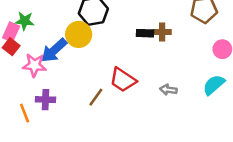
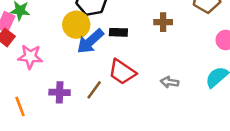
black rectangle: (145, 33) -> (118, 32), moved
blue arrow: (54, 50) -> (90, 41), moved
purple cross: (45, 100) -> (60, 92), moved

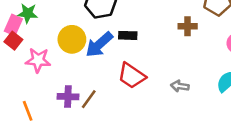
brown cross: (163, 22) -> (188, 26), moved
yellow circle: (76, 25) -> (72, 39), moved
brown line: (94, 90) -> (89, 99), moved

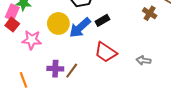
brown cross: (188, 26) -> (150, 13), turned 32
black rectangle: (128, 35) -> (102, 20), turned -32

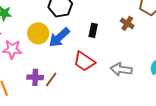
black rectangle: (102, 20) -> (93, 30), moved, turned -48
gray arrow: (143, 60) -> (121, 69), size x1.5

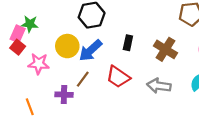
brown cross: (127, 23) -> (165, 49), moved, size x1.5
brown line: (51, 79) -> (83, 79), moved

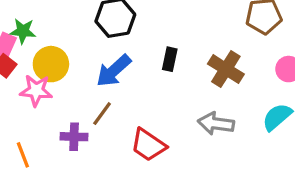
yellow circle: (67, 46) -> (51, 64), moved
red trapezoid: (118, 77) -> (148, 145), moved

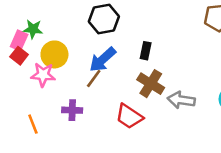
brown cross: (226, 69) -> (151, 84), moved
brown line: (102, 114) -> (94, 79), moved

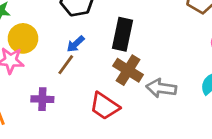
black rectangle: (146, 51) -> (123, 34), size x1.6
blue arrow: (103, 60) -> (76, 44), size x0.6

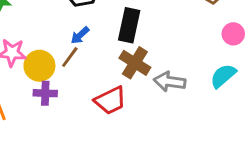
yellow circle: (23, 38) -> (39, 66), moved
red trapezoid: (105, 106) -> (110, 100), turned -60

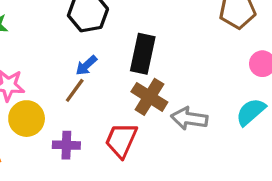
yellow circle: (39, 66) -> (27, 119), moved
purple cross: (45, 93) -> (66, 145), moved
red trapezoid: (110, 100) -> (121, 140), turned 140

